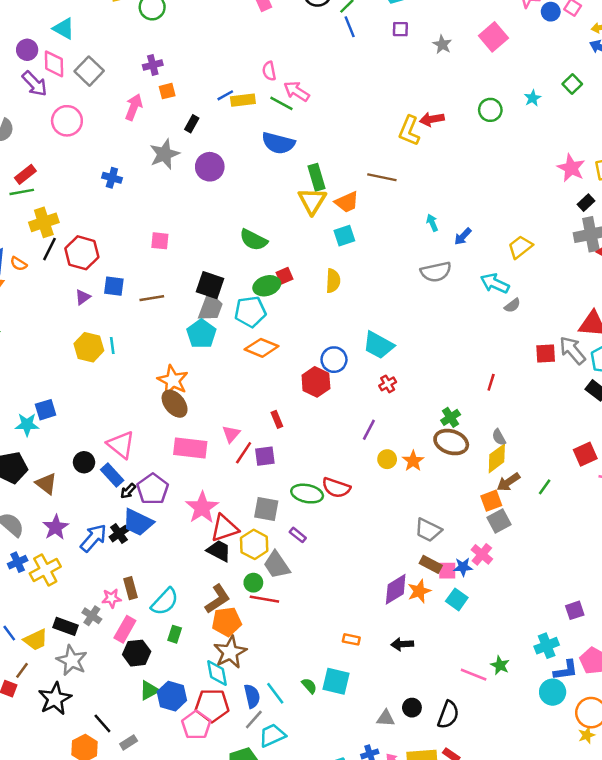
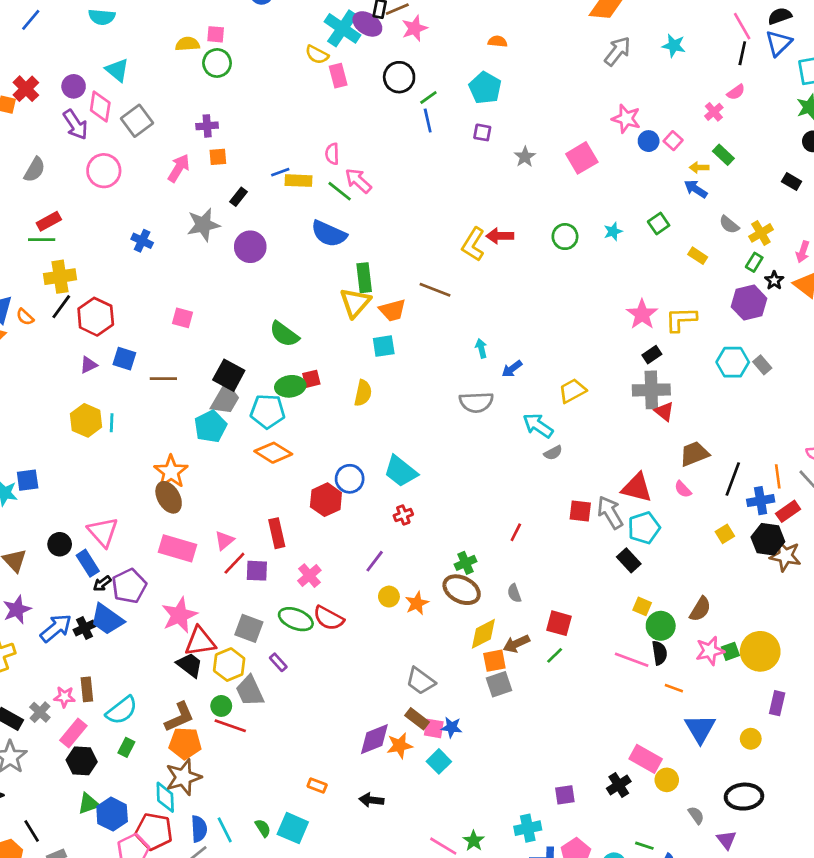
red rectangle: (277, 419) -> (277, 533), size x1.5
red square: (585, 454) -> (559, 623), moved, turned 30
yellow diamond: (497, 458) -> (483, 634), moved
pink cross: (482, 554) -> (309, 576), moved

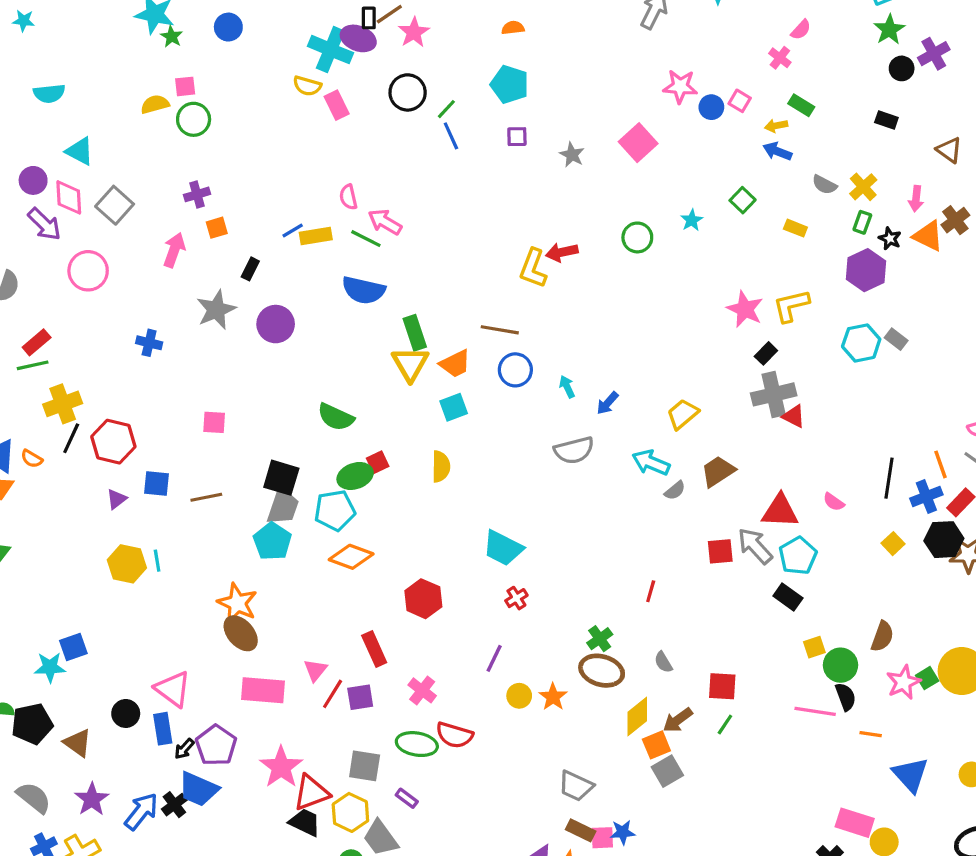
brown trapezoid: (694, 454) -> (718, 471), moved
blue circle: (350, 479) -> (515, 370), moved
blue rectangle: (88, 563) -> (163, 729), turned 35
yellow square: (642, 606) -> (814, 647), turned -30

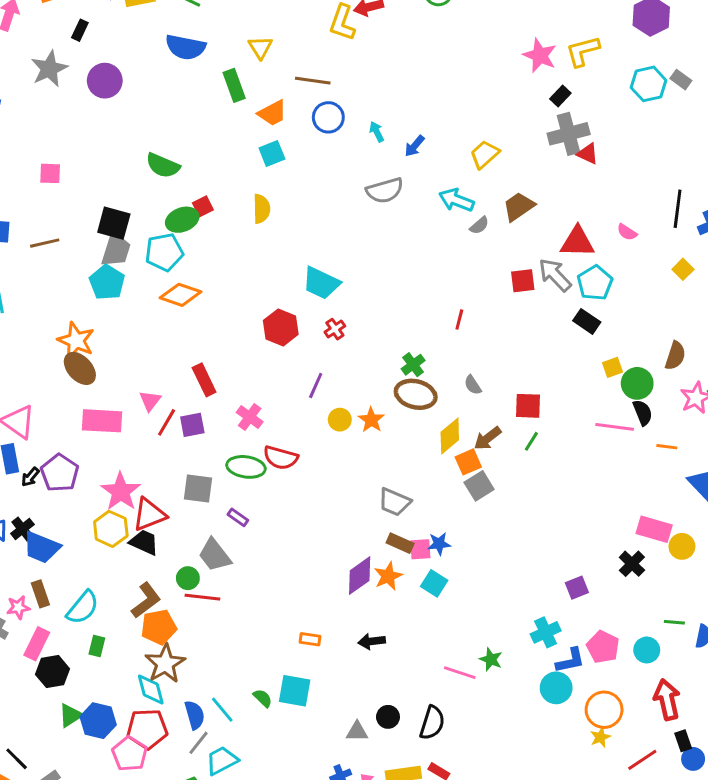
yellow triangle: (410, 364) -> (260, 47), moved, size x0.7
red hexagon: (423, 599) -> (281, 327), moved
blue trapezoid: (198, 789) -> (41, 547), moved
yellow hexagon: (350, 812) -> (111, 529), moved

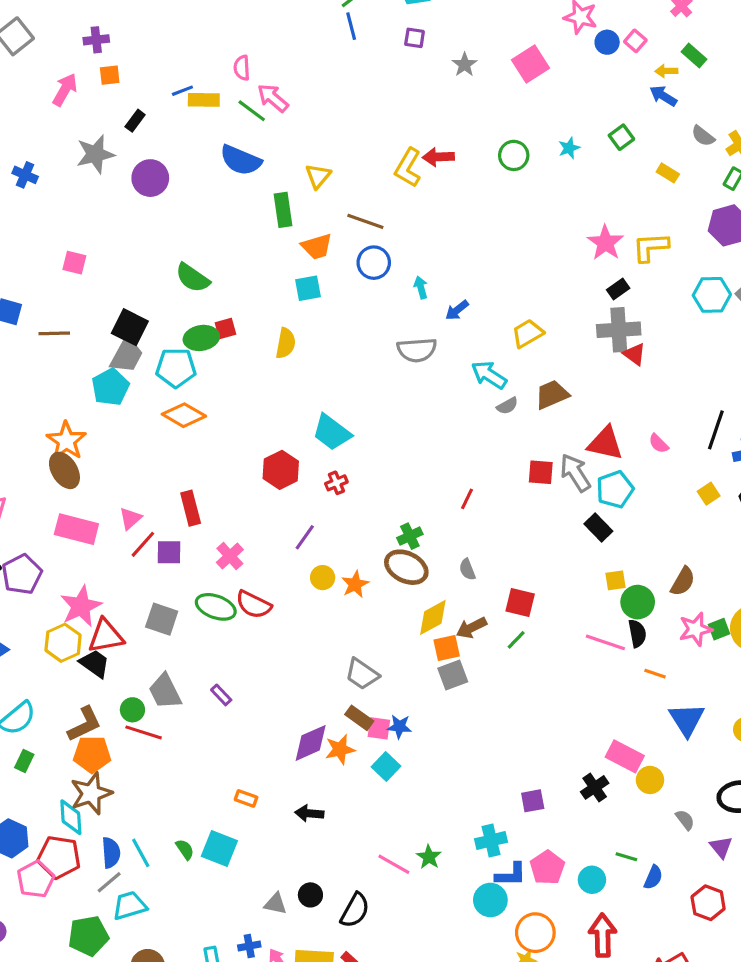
purple rectangle: (238, 517) -> (221, 695), moved

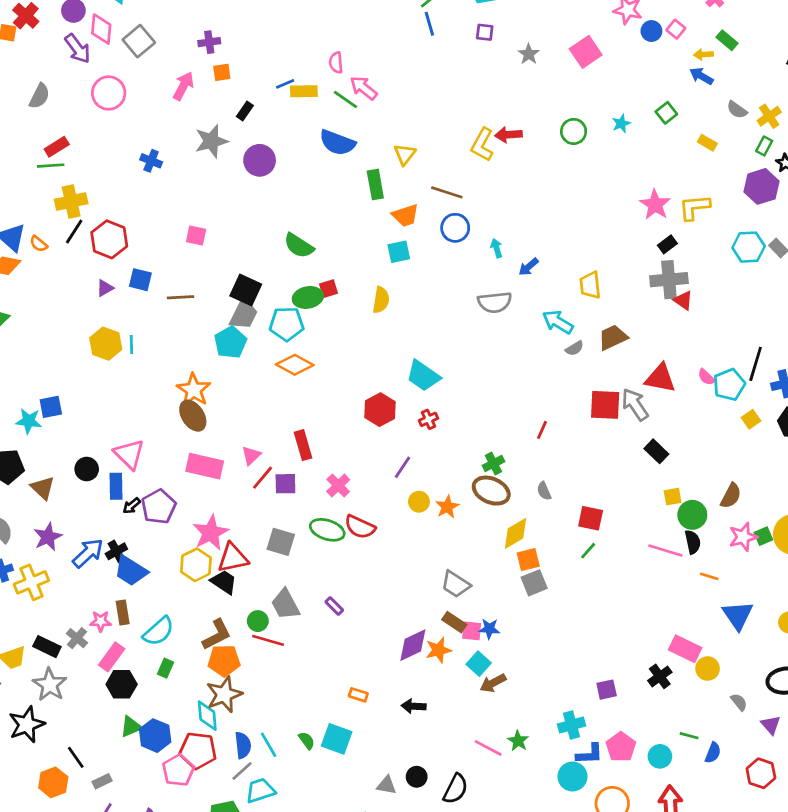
yellow trapezoid: (528, 333) -> (590, 285), turned -64
red square: (541, 472) -> (605, 405), size x1.4
cyan pentagon: (615, 489) -> (729, 385), moved
brown arrow: (471, 628) -> (493, 683), moved

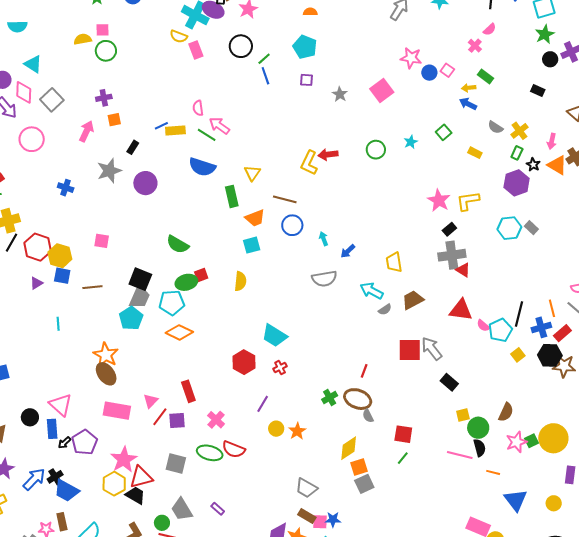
yellow hexagon: (106, 344) -> (60, 256), moved
red triangle: (660, 378) -> (461, 310), moved
brown ellipse: (491, 491) -> (358, 399), moved

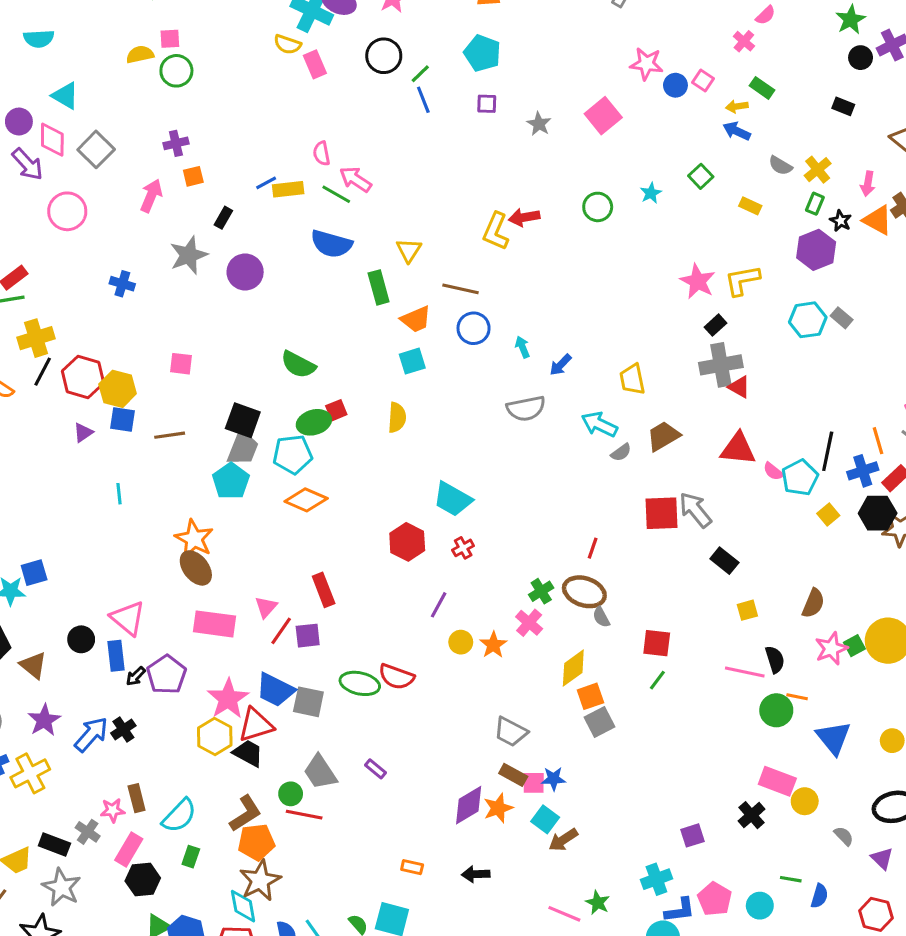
pink cross: (216, 420) -> (529, 623), moved
green circle: (478, 428) -> (776, 710), moved
blue trapezoid: (66, 491) -> (275, 690), moved

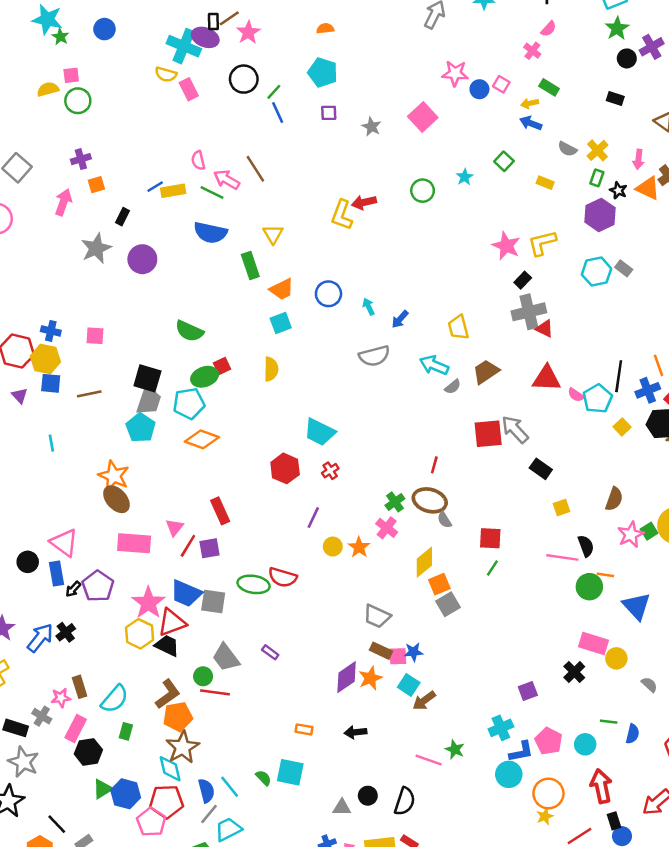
blue cross: (122, 284) -> (51, 331), moved
brown line: (460, 289) -> (255, 169), moved, turned 48
purple triangle: (83, 433) -> (20, 396), turned -35

